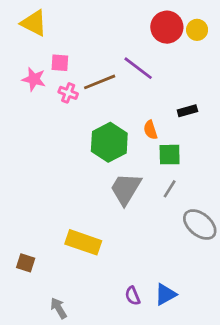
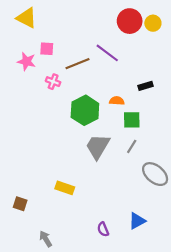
pink cross: (68, 93) -> (53, 82), moved
orange semicircle: (150, 130) -> (117, 101), turned 112
yellow rectangle: (83, 242) -> (65, 188), size x0.7
blue triangle: (165, 294) -> (137, 221), moved

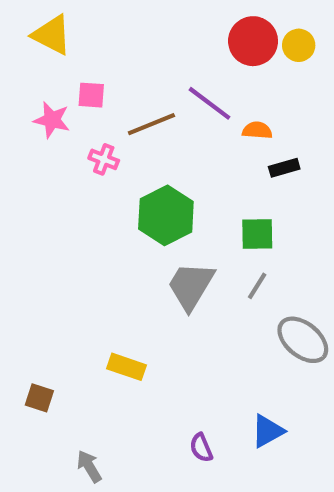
orange semicircle: (117, 101) -> (257, 130), moved

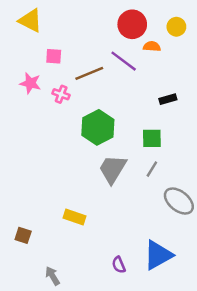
red circle: (253, 41) -> (132, 24), moved
pink star: (52, 120) -> (30, 83), moved
orange semicircle: (257, 130) -> (152, 46), moved
blue triangle: (268, 431) -> (158, 255), size x1.5

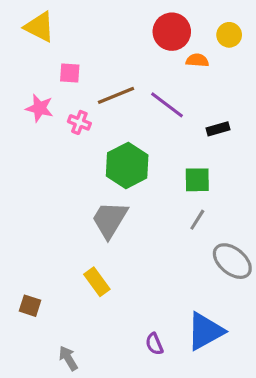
purple line: (124, 61) -> (167, 105), moved
gray trapezoid: (113, 169) -> (110, 220), moved
yellow rectangle: (75, 217) -> (97, 282), turned 35

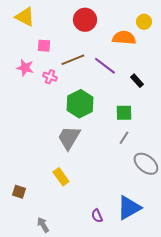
red circle: (172, 32) -> (85, 20), moved
orange semicircle: (197, 60) -> (124, 38), size x1.6
black rectangle: (218, 129) -> (137, 81), turned 64

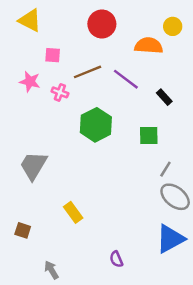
gray trapezoid: (69, 138) -> (33, 166), moved
gray line: (124, 138) -> (165, 169), moved
blue triangle: (129, 208) -> (170, 239), moved

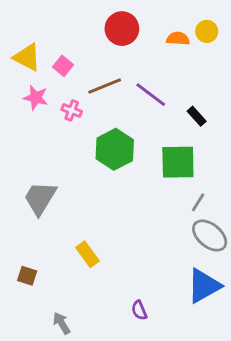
yellow triangle: (30, 20) -> (27, 57), moved
orange semicircle: (149, 46) -> (178, 39), moved, size x0.7
pink square: (53, 55) -> (63, 66), turned 35
green square: (149, 136) -> (178, 162), size x1.5

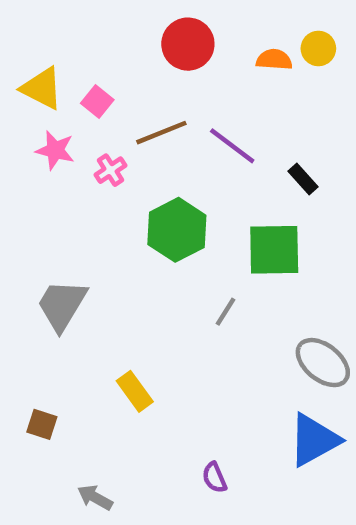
pink cross: (72, 110) -> (111, 170), turned 36
gray line: (198, 202) -> (226, 312), moved
gray arrow: (62, 323) -> (95, 497), turned -30

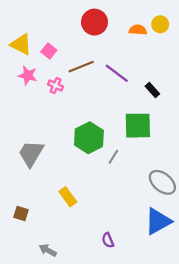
pink cross: (111, 170) -> (56, 86), turned -32
green hexagon: (177, 230) -> (89, 138), moved

